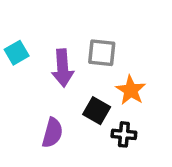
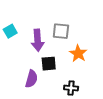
black square: (97, 111) -> (49, 64), moved, turned -35
black cross: (124, 134) -> (71, 88), moved

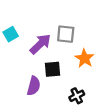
purple arrow: (38, 40) -> (40, 44), turned -130
black cross: (71, 88) -> (77, 96), turned -32

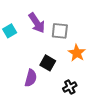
purple arrow: (40, 44) -> (37, 23), moved, turned 100
black square: (52, 69) -> (48, 63), turned 35

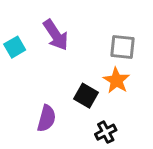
gray square: (60, 31) -> (122, 47), moved
black square: (48, 63) -> (86, 96), moved

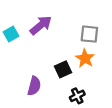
purple arrow: (56, 35) -> (41, 25), turned -95
black square: (86, 96) -> (63, 69), turned 35

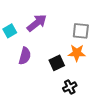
orange star: (85, 58) -> (77, 53), turned -30
purple semicircle: (34, 86) -> (25, 56), moved

